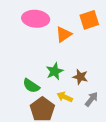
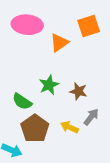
yellow arrow: (65, 97) -> (69, 127), moved

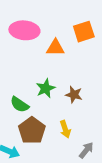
orange triangle: (59, 43) -> (55, 48), turned 36
gray arrow: (91, 117) -> (86, 150), moved
yellow arrow: (69, 127) -> (65, 129), turned -133

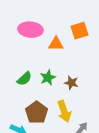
green semicircle: (20, 104) -> (24, 79), moved, turned -77
yellow arrow: (65, 129) -> (64, 111), size x1.5

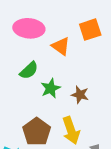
orange triangle: (56, 44) -> (61, 46), turned 35
green semicircle: (24, 79) -> (29, 70), moved

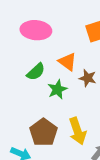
orange triangle: (61, 46) -> (67, 62), moved
brown star: (80, 95) -> (88, 78), moved

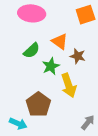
yellow arrow: (78, 131) -> (69, 85), moved

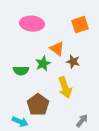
green semicircle: (32, 51) -> (21, 71), moved, turned 42
green star: (51, 66) -> (43, 64), moved

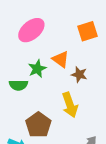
pink ellipse: (32, 24) -> (31, 30), turned -45
green star: (43, 64) -> (37, 69), moved

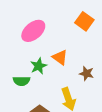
orange square: (87, 31) -> (84, 21), moved, turned -36
brown star: (79, 75) -> (87, 73), moved

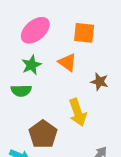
orange square: (84, 21) -> (84, 33), moved, turned -30
green star: (39, 66) -> (31, 65), moved

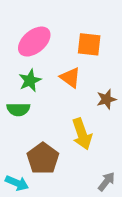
brown star: (99, 82) -> (106, 99), turned -30

